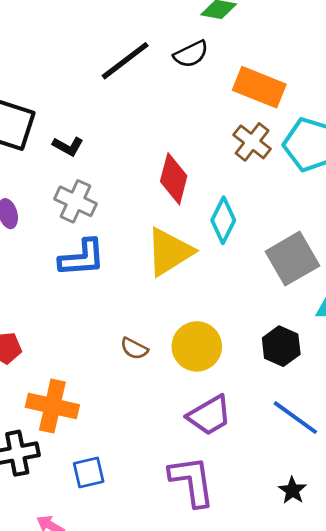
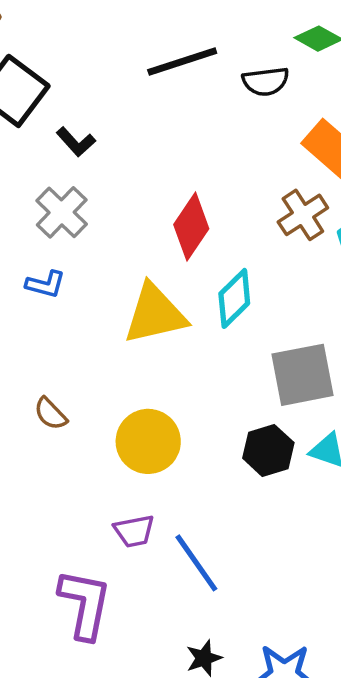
blue L-shape: (82, 258) -> (46, 284), size x0.6
black hexagon: (281, 346) -> (268, 450), moved
brown semicircle: (134, 349) -> (51, 414), moved
purple trapezoid: (209, 415) -> (134, 531), size x0.7
blue line: (295, 418) -> (196, 563), moved

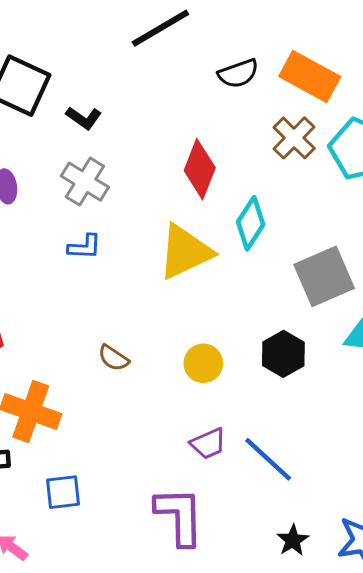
black semicircle: (266, 81) -> (238, 73), moved
yellow circle: (148, 441) -> (203, 363), size x0.7
black hexagon: (268, 450) -> (283, 354), moved

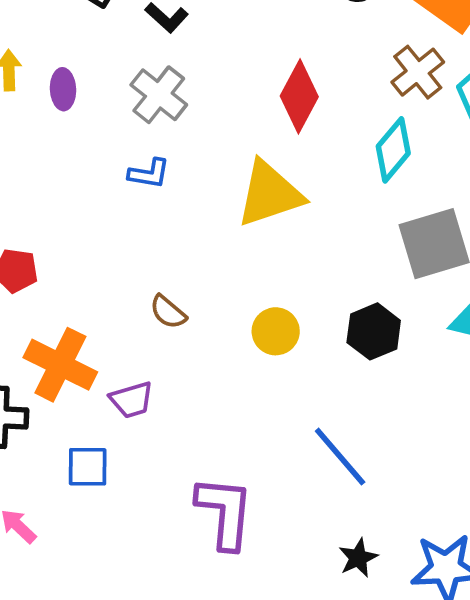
cyan diamond: (251, 223) -> (393, 150), moved
purple trapezoid: (208, 444) -> (132, 400), moved

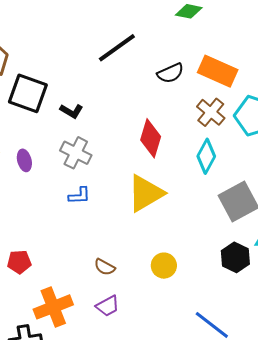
black hexagon: (374, 331) -> (235, 257), moved
orange cross: (60, 365) -> (53, 307), turned -36
purple trapezoid: (132, 400) -> (108, 306), moved

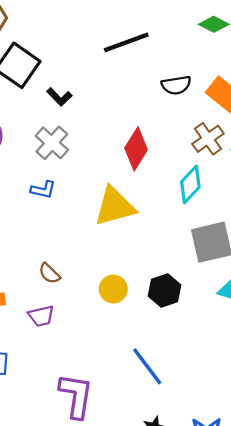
black hexagon: (235, 257) -> (165, 291), moved

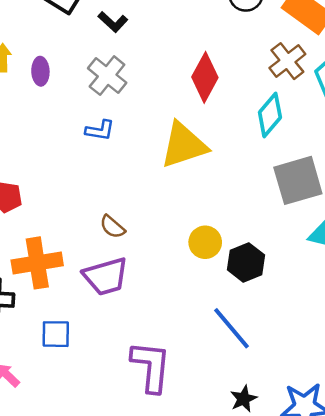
yellow circle: (113, 289) -> (205, 242), moved
black hexagon: (165, 291) -> (246, 262), moved
purple trapezoid: (41, 316) -> (106, 276), size x1.5

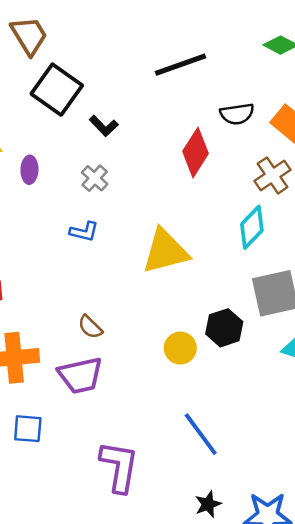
gray cross: (107, 76) -> (95, 178), size x0.7
red diamond: (205, 77) -> (195, 152), moved
black hexagon: (246, 262) -> (224, 328), moved

